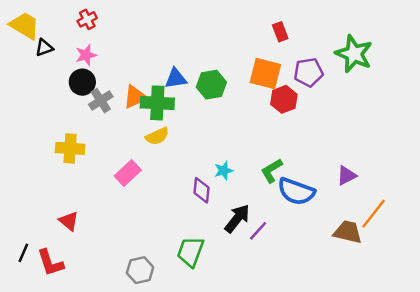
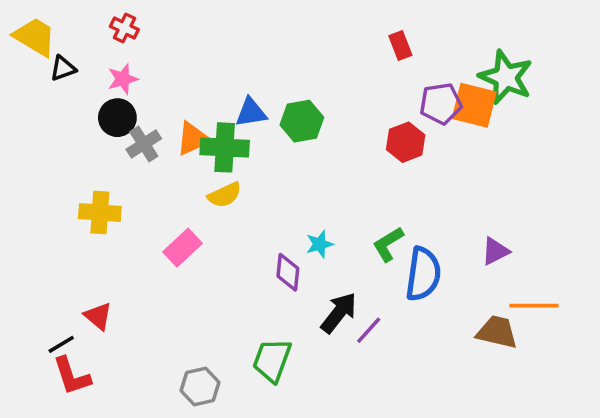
red cross: (87, 19) -> (124, 28), turned -36
orange square: (265, 73) -> (474, 105), moved
blue semicircle: (296, 191) -> (423, 274), turned -102
orange line: (374, 214) -> (534, 306), turned 52
black line: (23, 253) -> (61, 344), moved, turned 36

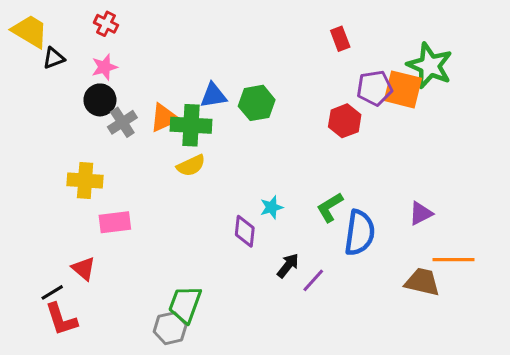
pink rectangle: (182, 248) -> (115, 222), moved, turned 36
black arrow: (339, 313) -> (288, 266), size x0.7
green trapezoid: (272, 360) -> (185, 304), moved

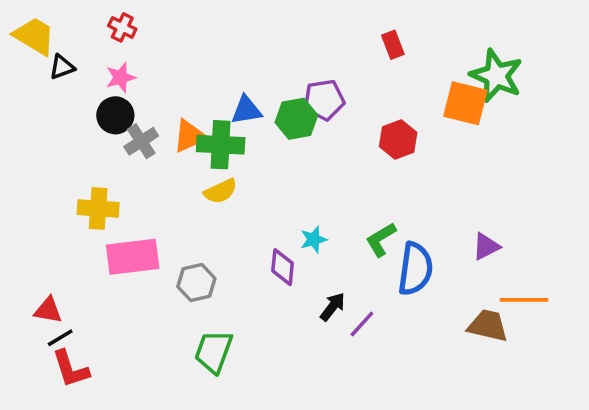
purple pentagon: (375, 88) -> (324, 100), moved
pink rectangle: (115, 222) -> (133, 257), size x1.4
red triangle: (84, 269) -> (48, 310), moved, turned -30
gray hexagon: (170, 328) -> (196, 283), moved

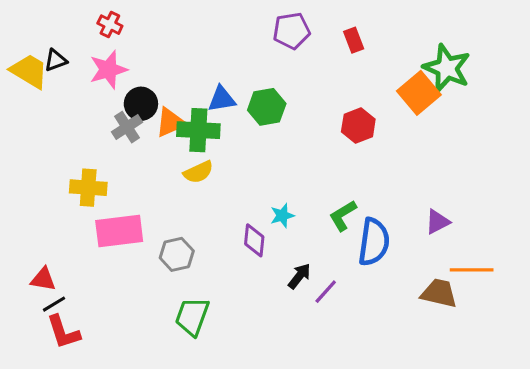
yellow trapezoid: (34, 36) -> (29, 71), moved
pink star: (121, 77) -> (108, 70), size x1.4
purple pentagon: (324, 100) -> (292, 31), moved
orange square: (465, 103) -> (419, 93), turned 36
black circle: (115, 115) -> (141, 104), moved

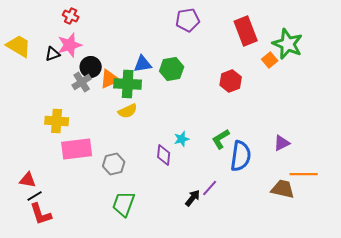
red rectangle: (354, 40) -> (246, 31), moved, size x1.8
black triangle: (56, 60) -> (53, 54), moved
orange square: (419, 93) -> (270, 60), size x0.6
black arrow: (299, 276) -> (193, 198), moved

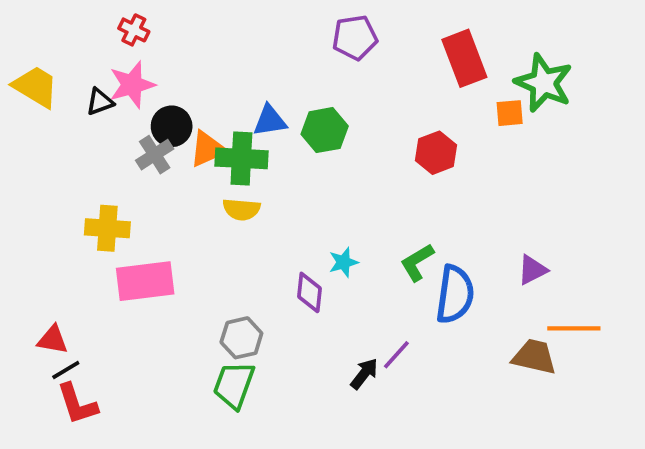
orange square: (270, 60) -> (510, 113), turned 35
yellow semicircle: (128, 111) -> (241, 209), turned 30
gray hexagon: (114, 164) -> (241, 338), moved

